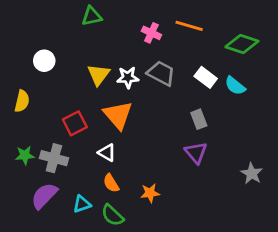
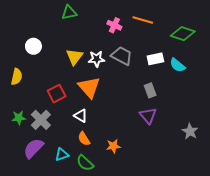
white rectangle: (206, 77) -> (155, 59), turned -49
gray cross: (54, 158) -> (41, 120), turned 30

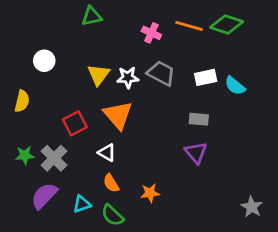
green diamond: (183, 34) -> (227, 25), moved
gray rectangle: (150, 90) -> (199, 119), turned -64
gray star: (190, 131) -> (252, 207), moved

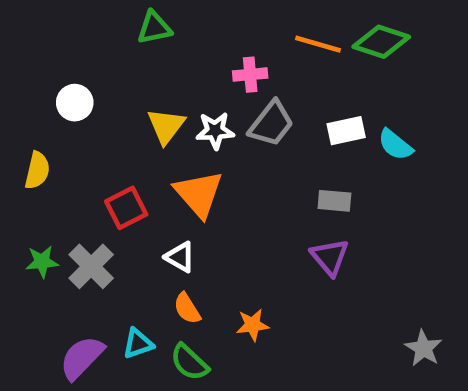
pink cross: (151, 33) -> (250, 75), moved, turned -30
gray trapezoid: (161, 73) -> (271, 124), turned 100
purple semicircle: (44, 196) -> (82, 358), moved

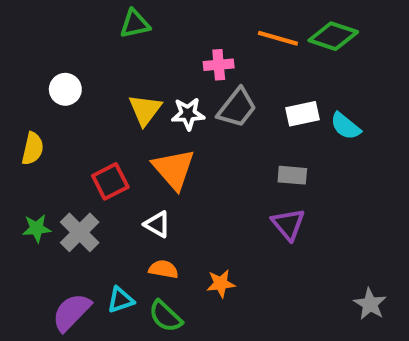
orange semicircle: (187, 308) -> (163, 269), turned 132

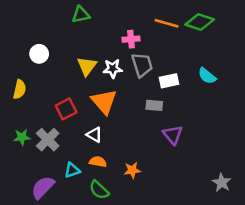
gray trapezoid: (237, 108) -> (142, 65), turned -55
white rectangle: (303, 114) -> (169, 81), moved
gray rectangle: (292, 175) -> (154, 105), moved
cyan triangle: (121, 300) -> (72, 170), moved

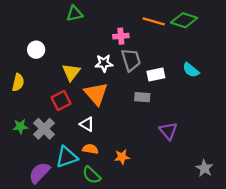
yellow triangle: (87, 66) -> (71, 72), moved
purple triangle: (173, 135) -> (168, 131), moved
cyan triangle: (72, 170) -> (67, 157), size x1.5

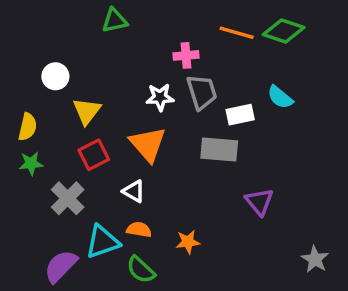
cyan semicircle: (191, 70) -> (280, 97), moved
yellow triangle: (71, 72) -> (87, 111), moved
gray rectangle: (142, 97) -> (219, 149), size x1.5
green star: (20, 126) -> (31, 163), moved

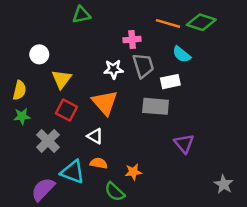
cyan semicircle: (280, 97) -> (182, 54), moved
red square: (94, 155) -> (66, 110), turned -35
cyan triangle: (102, 242) -> (73, 172), turned 40
green semicircle: (141, 270) -> (115, 192), moved

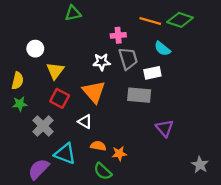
orange semicircle: (99, 163) -> (98, 146), moved

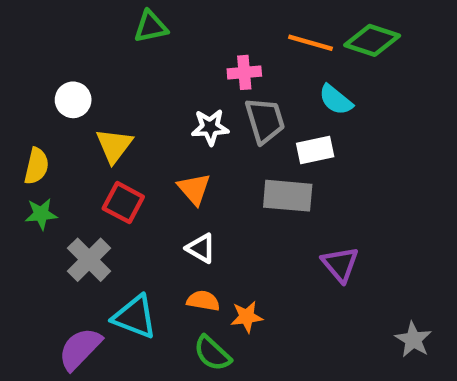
orange triangle: (94, 92) -> (194, 189), size x0.7
white triangle: (85, 122) -> (201, 248), moved

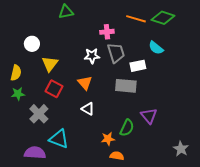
cyan semicircle: (336, 100) -> (156, 48), moved
orange semicircle: (203, 301) -> (117, 156), moved
purple semicircle: (80, 349) -> (35, 153), turned 50
green semicircle: (212, 353) -> (127, 128), moved, turned -108

